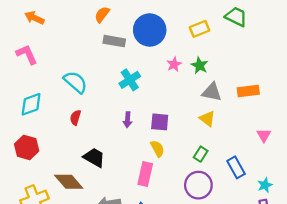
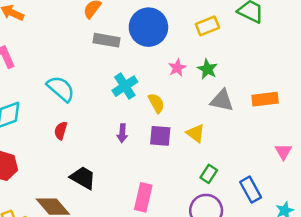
yellow triangle: (207, 119) -> (196, 133), moved
yellow semicircle: (157, 149) -> (156, 103), moved

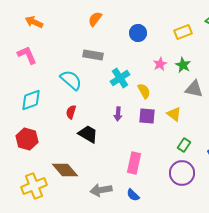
blue circle: (148, 27) -> (138, 33), size x0.6
gray rectangle: (107, 40) -> (93, 55), moved
black trapezoid: (83, 178) -> (88, 134), moved

